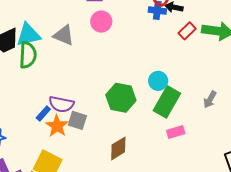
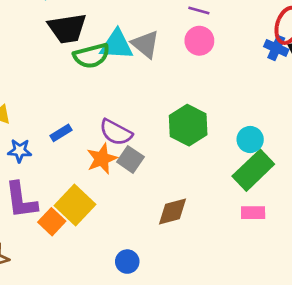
cyan triangle: (28, 35) -> (117, 45), moved
green semicircle: (28, 55) -> (91, 56), turned 56
green hexagon: (121, 98) -> (188, 125), moved
blue rectangle: (43, 114) -> (61, 133), moved

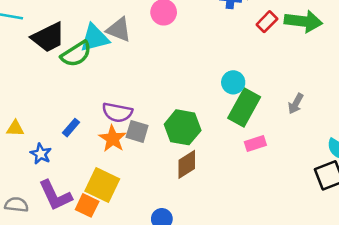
green hexagon: (188, 125) -> (183, 127), moved
blue star: (20, 151) -> (41, 154), turned -30

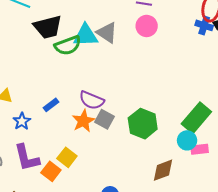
cyan circle: (233, 82) -> (187, 140), moved
brown diamond: (187, 164) -> (163, 170), moved
yellow square: (102, 185) -> (67, 157), size x0.7

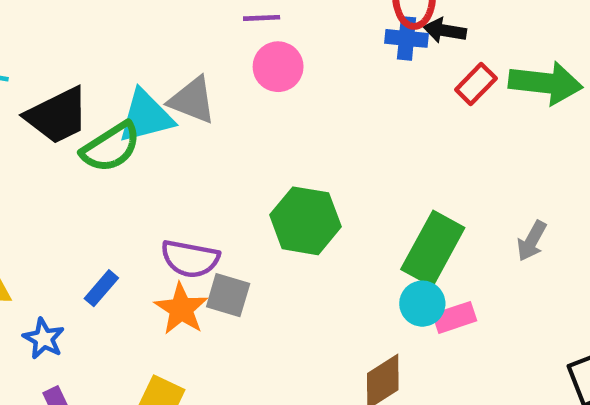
green hexagon: (143, 124) -> (305, 221), moved

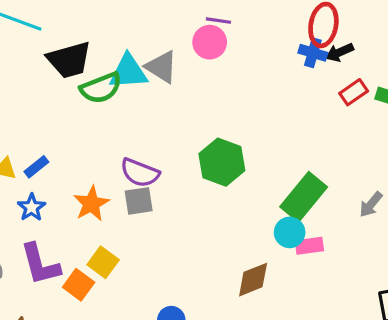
black arrow: (445, 30) -> (340, 52), turned -44
pink circle: (278, 67) -> (210, 42), moved
blue rectangle: (101, 288) -> (36, 167), moved
gray square: (228, 295) -> (139, 201), moved, turned -36
orange star: (181, 309) -> (91, 204), moved

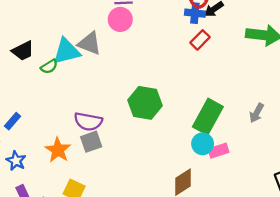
black trapezoid: (69, 60) -> (23, 51), size x0.7
green semicircle: (101, 88) -> (49, 66), size x0.6
red rectangle: (354, 92) -> (200, 40), moved
blue rectangle: (36, 167) -> (12, 121), moved

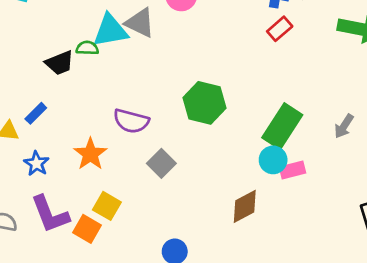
black trapezoid: (23, 51) -> (60, 63), moved
green semicircle: (49, 66) -> (87, 48), turned -150
gray square: (91, 142) -> (161, 163), moved, turned -30

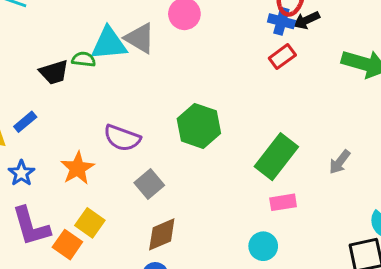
cyan circle: (273, 160) -> (263, 246), moved
brown diamond: (245, 206) -> (162, 234), moved

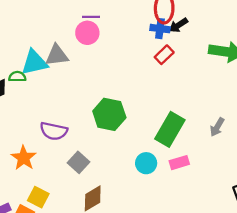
gray triangle: (140, 38) -> (57, 55), turned -30
cyan circle: (263, 246) -> (146, 163), moved

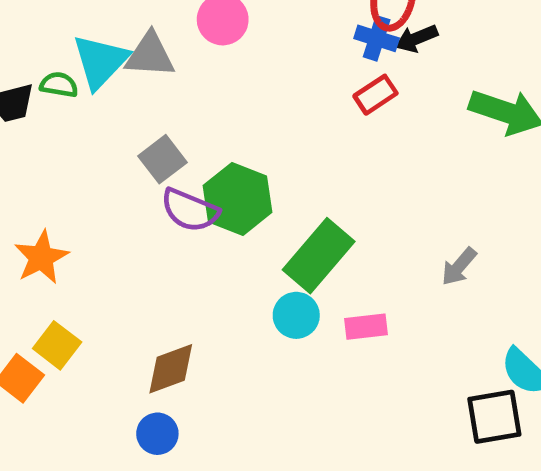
cyan triangle: (34, 62) -> (100, 61), turned -44
green rectangle: (170, 129) -> (319, 256), moved
purple semicircle: (54, 131) -> (190, 210), moved
gray square: (78, 162) -> (162, 159), moved

